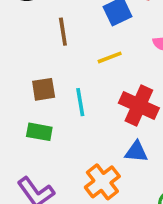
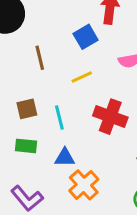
blue triangle: (136, 152) -> (65, 158), moved

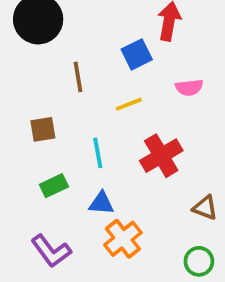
brown square: (27, 109) -> (43, 129), moved
red cross: (110, 117) -> (161, 156), turned 36
green rectangle: (26, 146) -> (54, 186), turned -35

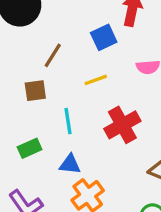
brown line: (78, 77) -> (53, 55), turned 40
brown square: (43, 129) -> (35, 91), moved

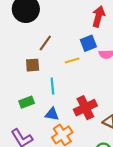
blue square: (104, 37) -> (88, 43), moved
red cross: (122, 125) -> (85, 108), moved

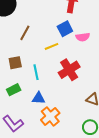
brown square: (33, 65) -> (15, 63), moved
red cross: (85, 108) -> (69, 70), moved

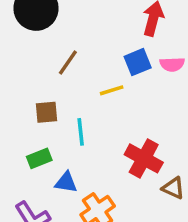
pink semicircle: (83, 37) -> (172, 64), moved
red cross: (69, 70) -> (144, 158), moved, turned -35
blue triangle: (39, 98) -> (66, 182), moved

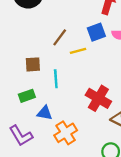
brown line: (68, 63) -> (60, 37), moved

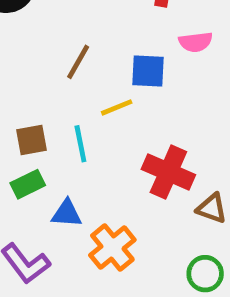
blue square: (96, 32) -> (148, 71), moved, turned 30
yellow line: (78, 51) -> (117, 107), moved
brown square: (33, 64) -> (31, 140), moved

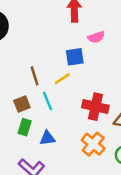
brown line: (78, 62) -> (35, 76), moved, turned -36
green rectangle: (28, 184) -> (25, 127), turned -35
orange cross: (112, 248) -> (93, 144), moved

